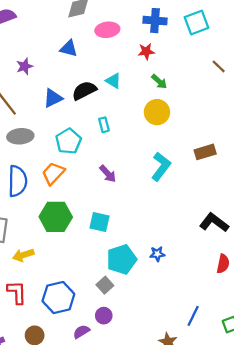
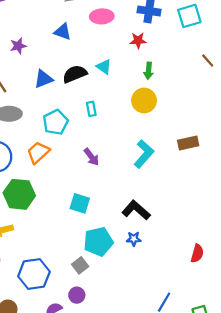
green arrow: (159, 81) -> (149, 71), turned 49
green hexagon: (56, 217) -> (19, 194), moved
black L-shape: (214, 223) -> (136, 210), moved

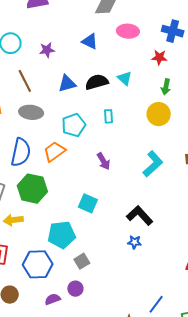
cyan pentagon: (98, 242) -> (62, 235), moved

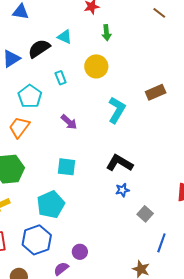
yellow circle: (159, 114) -> (96, 66), moved
gray square: (82, 261) -> (145, 214), moved

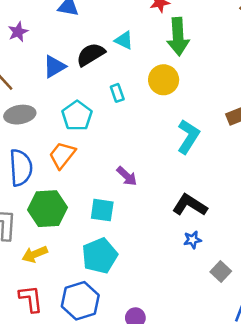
green arrow: (107, 33) -> (178, 37), size x1.8
purple arrow: (69, 122) -> (127, 176), moved
cyan square: (66, 167) -> (102, 210), moved

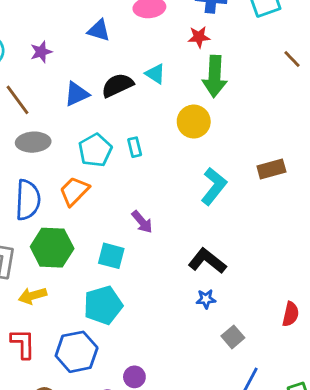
cyan rectangle: (117, 93) -> (135, 147), moved

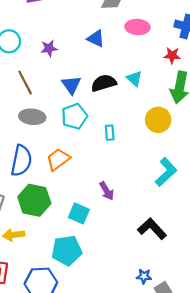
blue triangle: (77, 94) -> (71, 85), turned -50
cyan pentagon: (95, 150) -> (74, 116), moved
blue star: (206, 299) -> (144, 276), moved

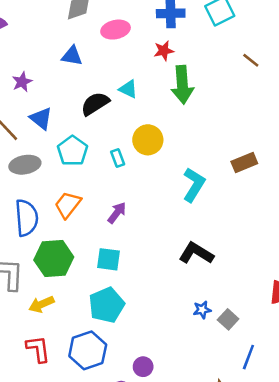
blue triangle: (71, 85) -> (41, 118), moved
yellow circle: (158, 120) -> (148, 140), moved
purple arrow: (107, 191) -> (117, 213), moved, turned -96

